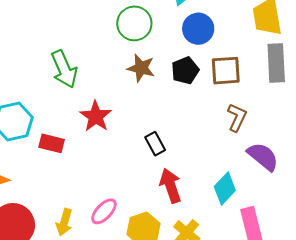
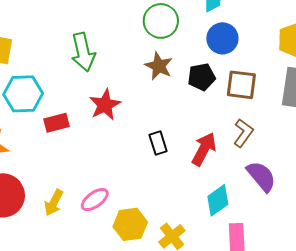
red rectangle: (52, 143) -> (57, 123), turned -40
red arrow: (171, 186) -> (204, 149), moved, turned 36

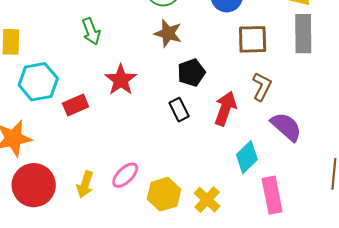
green arrow: (83, 52) -> (91, 31), size x0.7
black pentagon: (202, 77) -> (191, 73), moved

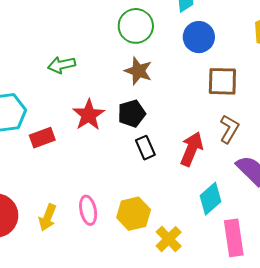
green arrow: (91, 31) -> (62, 65), turned 96
black pentagon: (191, 73) -> (132, 114), moved
pink ellipse: (125, 175) -> (88, 210), turned -60
yellow hexagon: (164, 194) -> (134, 214), moved

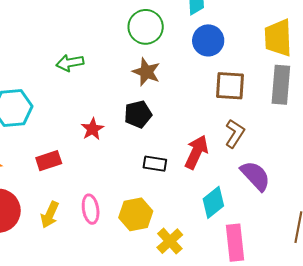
red star: (89, 115) -> (92, 129), moved, size x0.7
red rectangle: (42, 138) -> (49, 161), moved
black rectangle: (145, 148) -> (155, 164), moved, turned -60

